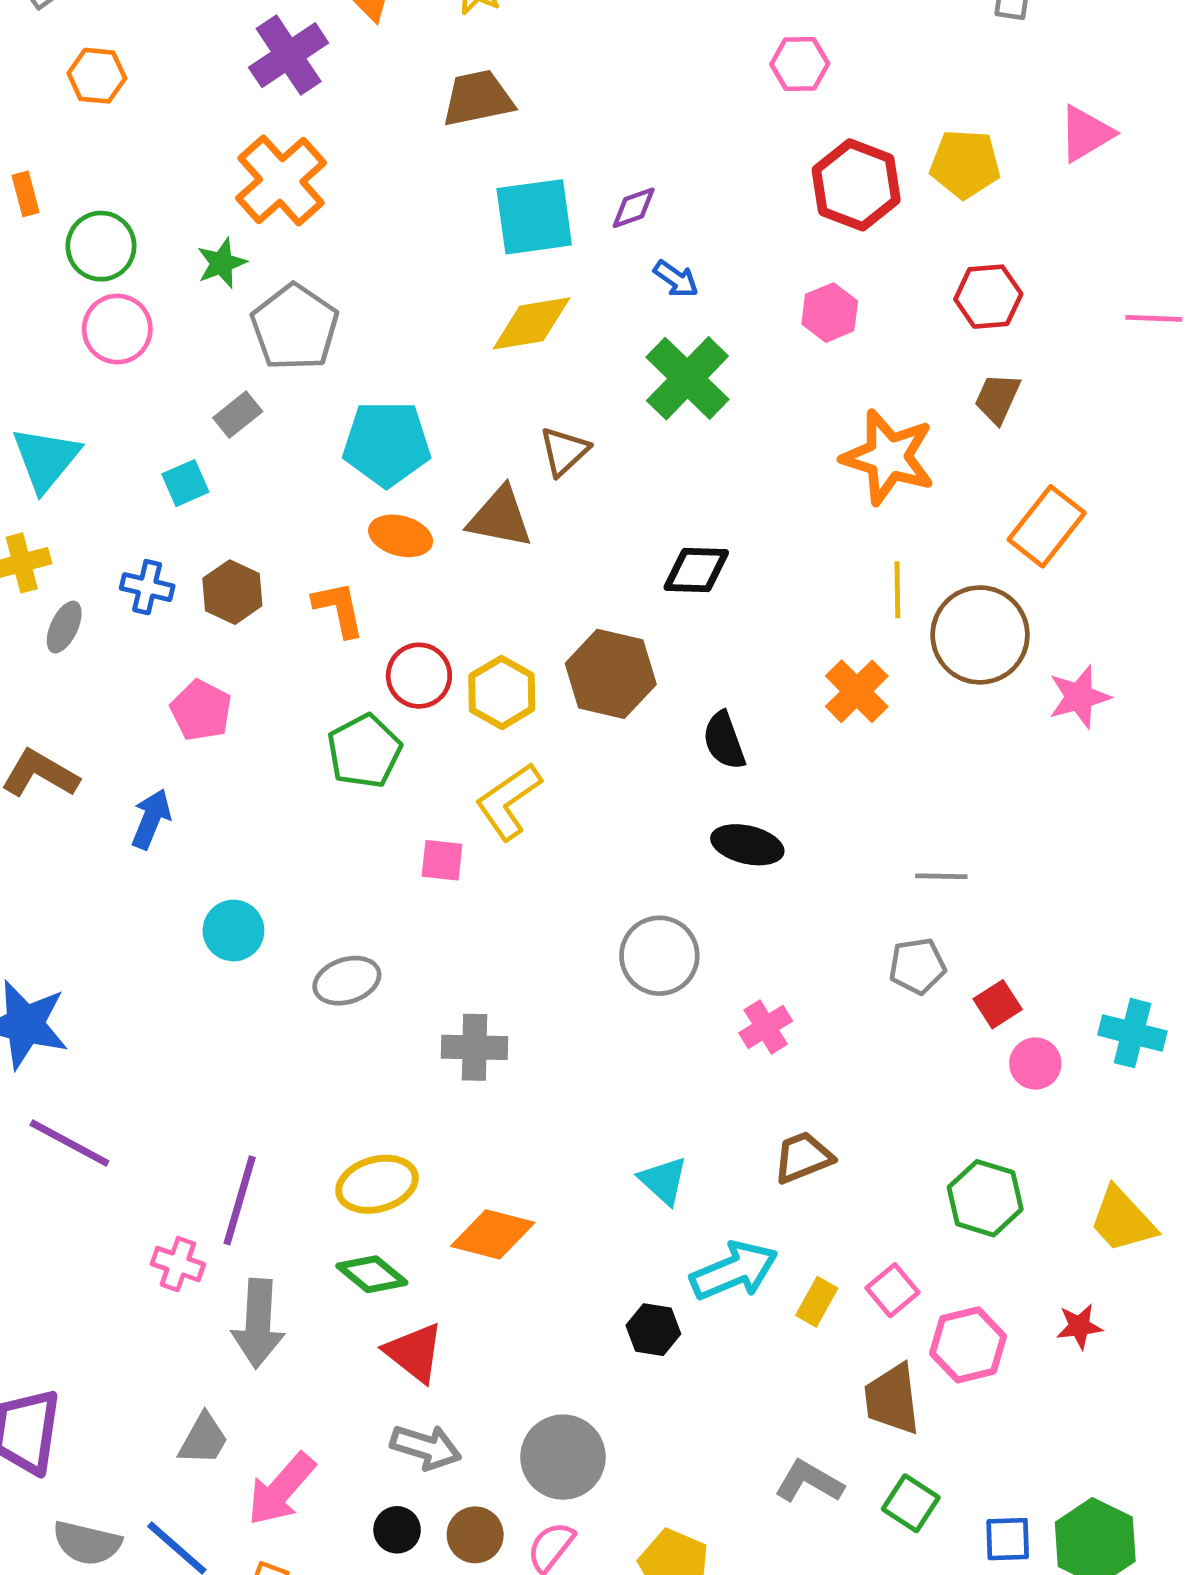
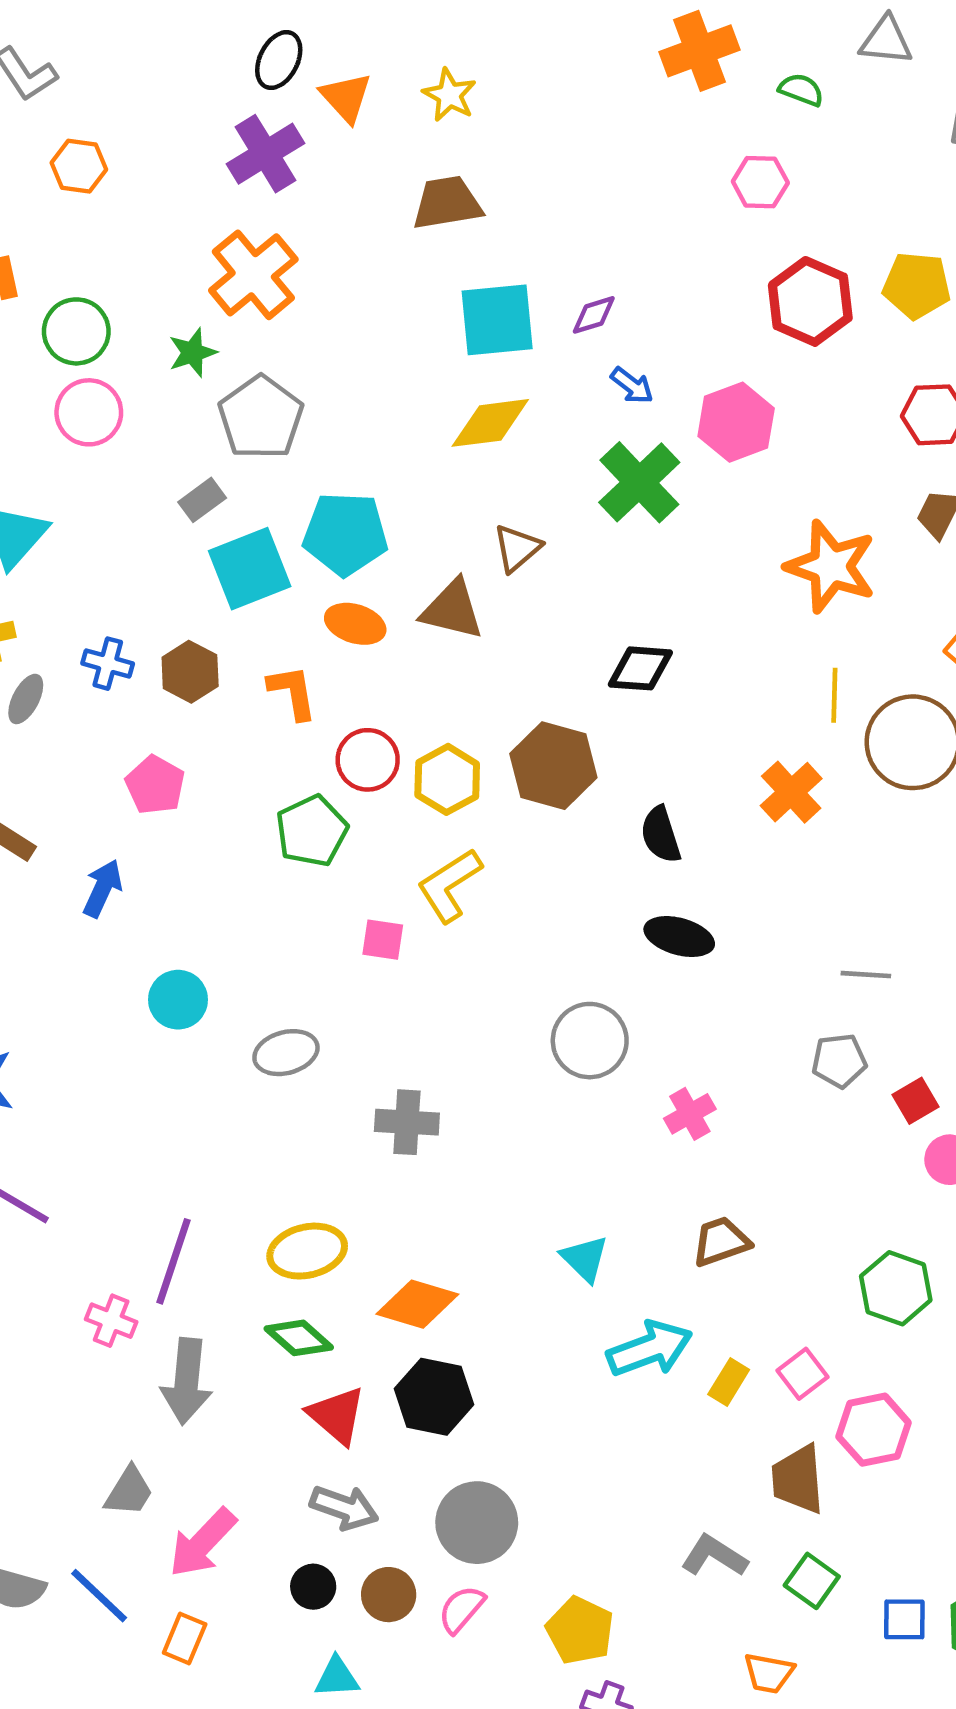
pink hexagon: (830, 313) -> (736, 422), moved, size x1.4
cyan square: (185, 483) -> (250, 569), moved, size x1.8
black hexagon: (653, 1330) -> (434, 1397), moved, size x1.5

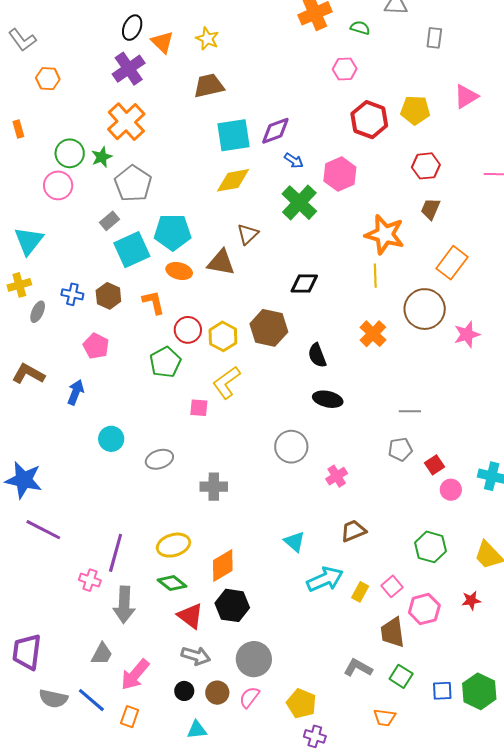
purple diamond: (594, 315) -> (275, 131), size x1.5
green circle: (76, 331) -> (70, 153), moved
yellow line: (834, 695) -> (375, 276), moved
orange diamond: (417, 1304) -> (223, 565), turned -44

